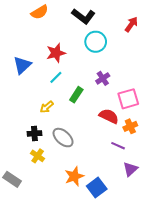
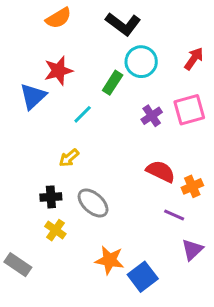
red arrow: (131, 24) -> (194, 59), moved
red star: (56, 53) -> (58, 71), moved
green rectangle: (76, 95) -> (113, 83), moved
pink square: (128, 99) -> (189, 110), moved
orange star: (74, 176) -> (110, 260), turned 30

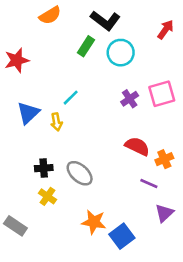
red arrow: (194, 59) -> (166, 29), moved
red star: (58, 71) -> (17, 60), moved
green rectangle: (113, 83) -> (86, 46), moved
blue triangle: (33, 96) -> (28, 113), moved
yellow arrow: (69, 158) -> (56, 122), moved, turned -60

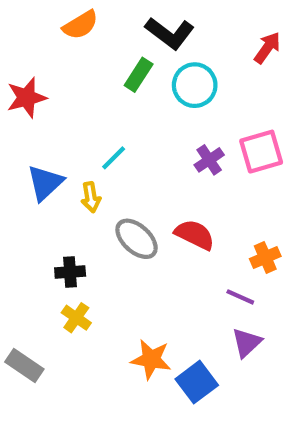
red semicircle: (137, 146) -> (195, 235), moved
gray ellipse: (80, 173) -> (137, 239), moved
purple triangle: (164, 213) -> (247, 343), moved

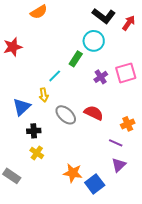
black L-shape: (170, 33) -> (104, 16), moved
green rectangle: (139, 75) -> (76, 59), moved
blue triangle: (45, 183) -> (22, 107), moved

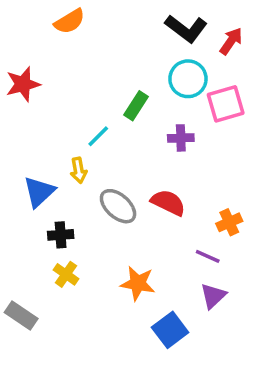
cyan circle: (94, 41) -> (188, 79), moved
pink square: (126, 73) -> (226, 104), moved
purple cross: (101, 77) -> (181, 138), turned 32
orange star: (73, 173) -> (138, 283), moved

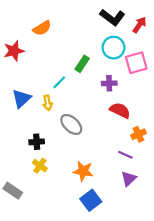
orange semicircle: (70, 21) -> (42, 28), moved
blue triangle: (39, 192) -> (21, 98), moved
red semicircle: (168, 203) -> (120, 110), moved
blue square: (170, 330) -> (91, 200), moved

